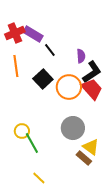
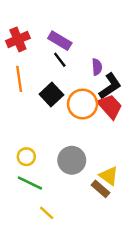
purple rectangle: (33, 34) -> (60, 41), moved
gray circle: (73, 128) -> (72, 160), moved
green line: (32, 143) -> (30, 183), moved, turned -35

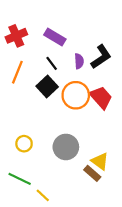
black line: (60, 60) -> (52, 63), moved
purple semicircle: (97, 67) -> (79, 61), moved
orange line: (19, 79) -> (17, 72), turned 30
black L-shape: (110, 86) -> (101, 57), moved
green line: (30, 183) -> (20, 179), moved

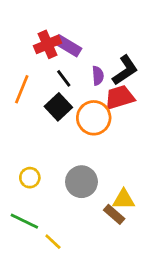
red cross: (16, 36) -> (47, 44), moved
red trapezoid: (101, 97) -> (120, 97), moved, turned -65
yellow triangle: (100, 161) -> (124, 199), turned -36

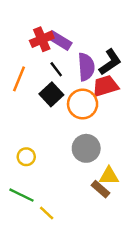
purple semicircle: (98, 76) -> (86, 67), size x1.6
gray circle: (81, 182) -> (86, 148), moved

